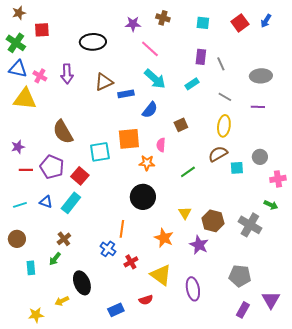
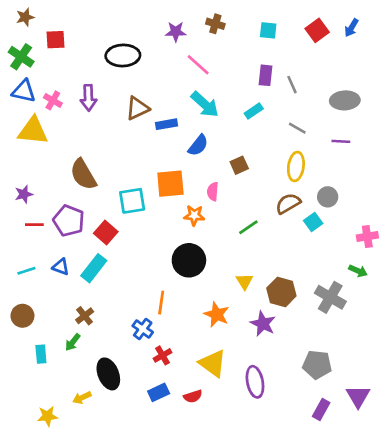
gray circle: (260, 157) -> (328, 197), moved
cyan square: (237, 168) -> (313, 222), turned -32
red cross: (131, 262) -> (163, 355), moved
blue rectangle: (116, 310) -> (159, 392), moved

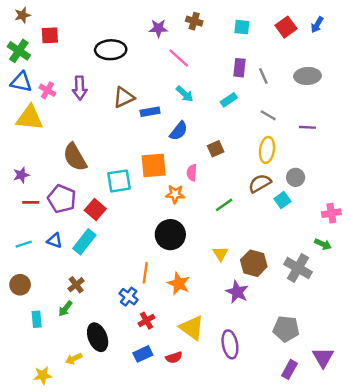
gray ellipse: (345, 100) -> (307, 76), moved
cyan arrow: (205, 104) -> (185, 94), size x0.7
orange star: (217, 314) -> (179, 284), moved

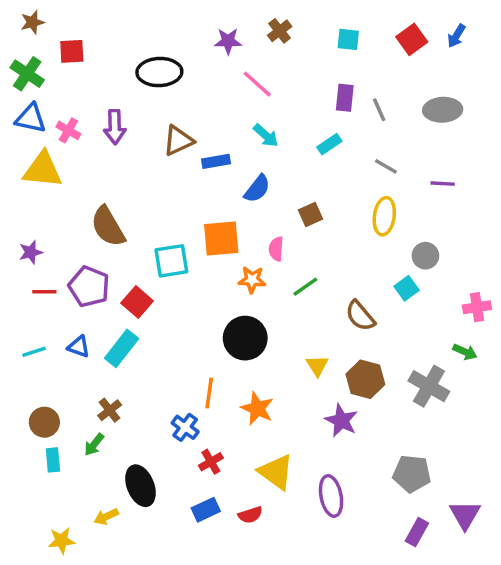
brown cross: (194, 21) -> (280, 31), turned 35
brown semicircle: (260, 183) -> (360, 316), moved, turned -100
green line: (224, 205) -> (305, 287), moved
brown circle: (20, 285) -> (44, 422), moved

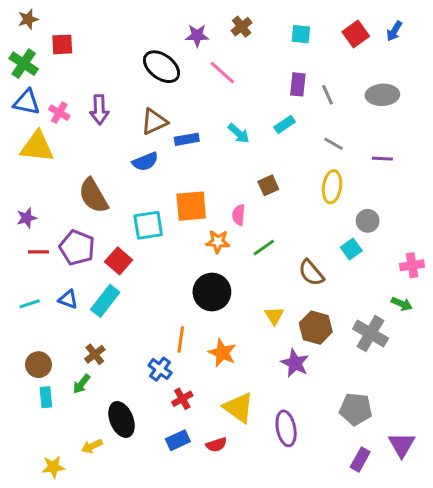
black ellipse: (159, 72) -> (162, 67), moved, turned 39
cyan arrow: (266, 136) -> (239, 133), moved
blue semicircle: (257, 189) -> (145, 162), moved, turned 30

